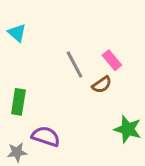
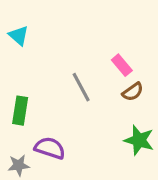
gray line: (74, 64) -> (81, 87), moved
brown semicircle: (102, 85) -> (133, 92), moved

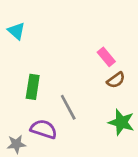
gray line: (81, 87) -> (68, 107), moved
green rectangle: (20, 111) -> (33, 87), moved

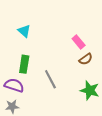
cyan triangle: (16, 31) -> (24, 31), moved
purple semicircle: (44, 129) -> (14, 85), moved

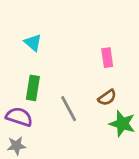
pink rectangle: (79, 42) -> (107, 58), turned 32
brown semicircle: (86, 59) -> (107, 98), moved

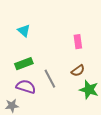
green rectangle: (33, 88) -> (24, 64), turned 60
purple semicircle: (19, 117) -> (26, 87), moved

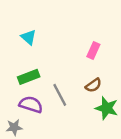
pink rectangle: (78, 42) -> (93, 50), turned 32

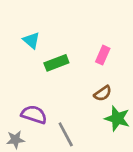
green rectangle: (29, 77) -> (56, 63), moved
gray line: (60, 95) -> (66, 134), moved

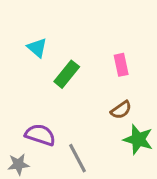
pink rectangle: (103, 55) -> (121, 65), turned -36
green rectangle: (56, 63) -> (67, 74), turned -30

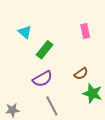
pink rectangle: (121, 65) -> (85, 31), moved
purple semicircle: (40, 135) -> (43, 79), moved, turned 132

